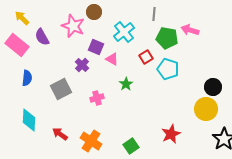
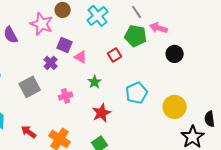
gray line: (154, 14) -> (137, 12), moved, turned -40
cyan cross: (124, 32) -> (98, 16), moved
cyan pentagon: (168, 69) -> (137, 93), moved, turned 30
black circle: (213, 87) -> (175, 54), moved
red star: (171, 134) -> (102, 113), moved

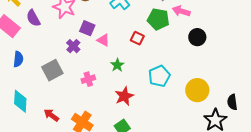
red square: (115, 55) -> (137, 38), turned -32

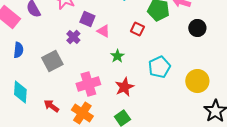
pink cross: (88, 79) -> (88, 84), moved, size x1.6

